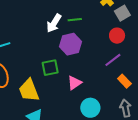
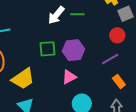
purple hexagon: (71, 44) -> (73, 50), moved
green square: (50, 68) -> (48, 49), moved
yellow trapezoid: (29, 90) -> (23, 79), turned -110

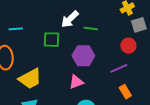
green line: (77, 14) -> (91, 29), moved
green square: (48, 49) -> (51, 40), moved

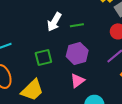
green square: (51, 40) -> (43, 57), moved

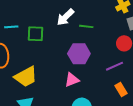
green square: (43, 57) -> (36, 34), moved

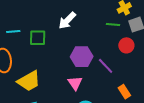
green line: (86, 26) -> (113, 25), moved
purple line: (114, 66) -> (106, 66), moved, turned 72
pink triangle: (72, 80) -> (75, 83), turned -42

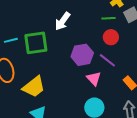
green square: (38, 38) -> (36, 43), size x1.4
red circle: (126, 45) -> (111, 37), moved
pink triangle: (75, 83) -> (94, 79), moved

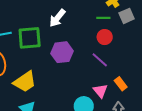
purple hexagon: (82, 55) -> (62, 52), moved
pink triangle: (94, 79) -> (100, 91), moved

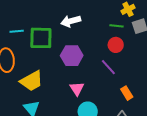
white arrow: (57, 18) -> (71, 21), turned 30
pink triangle: (100, 91) -> (77, 89), moved

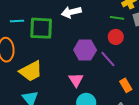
purple hexagon: (72, 56) -> (85, 50), moved

